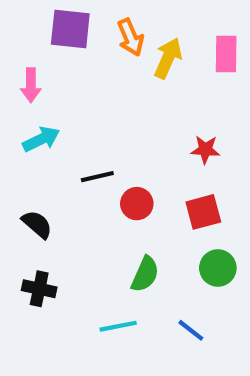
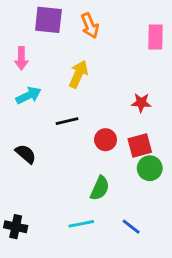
yellow arrow: (168, 58) -> (78, 74), moved
red circle: (137, 204) -> (106, 140), moved
green circle: (218, 268) -> (150, 168), moved
black cross: (39, 289) -> (16, 227), moved

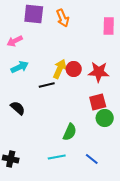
pink arrow: (21, 58) -> (15, 41), turned 63
yellow arrow: (78, 74) -> (60, 69), moved
red star: (141, 103) -> (99, 72), size x1.5
red circle: (106, 140) -> (74, 69), moved

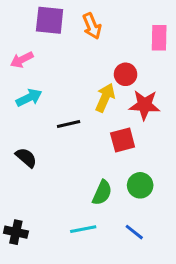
yellow arrow: (60, 69) -> (105, 98), moved
red circle: (74, 69) -> (126, 74), moved
red square: (98, 102) -> (123, 140), moved
green circle: (105, 118) -> (140, 185), moved

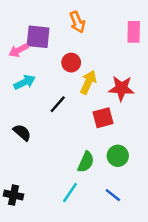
purple square: (50, 20) -> (38, 37), moved
red circle: (126, 74) -> (71, 63), moved
black line: (69, 124) -> (58, 104), turned -36
cyan line: (83, 229) -> (70, 193), turned -45

